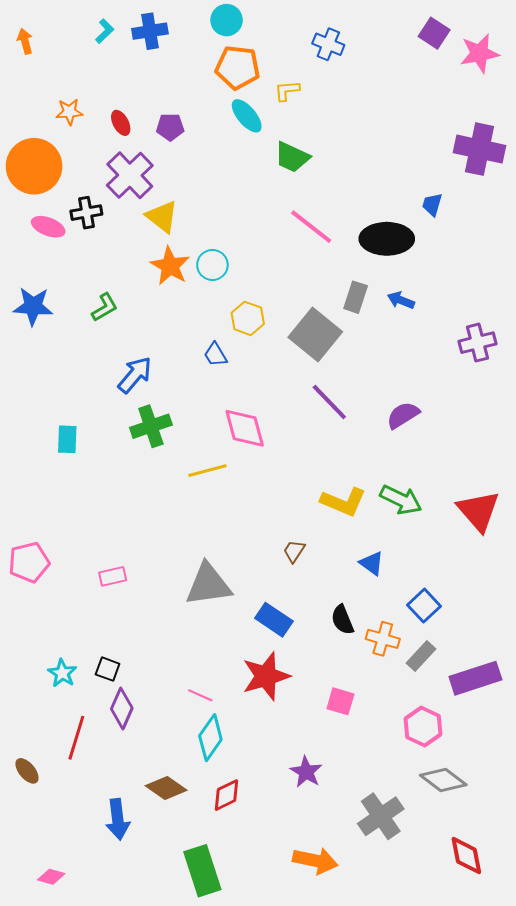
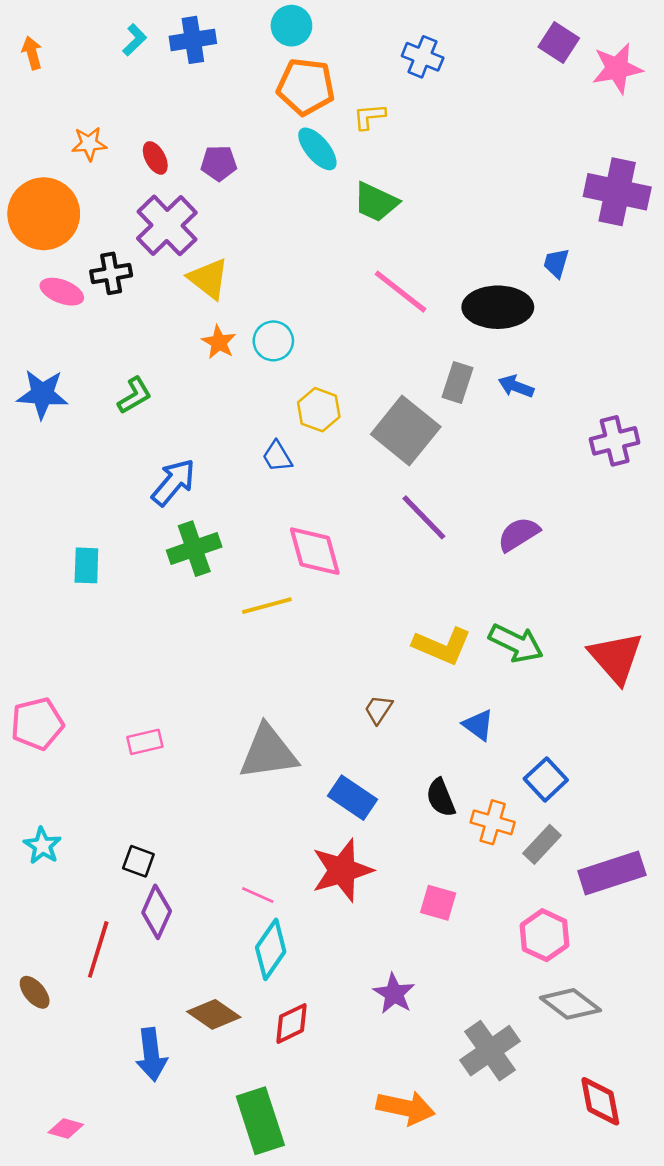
orange star: (170, 266) -> (219, 342), size x0.7
cyan star: (62, 673) -> (42, 846), moved

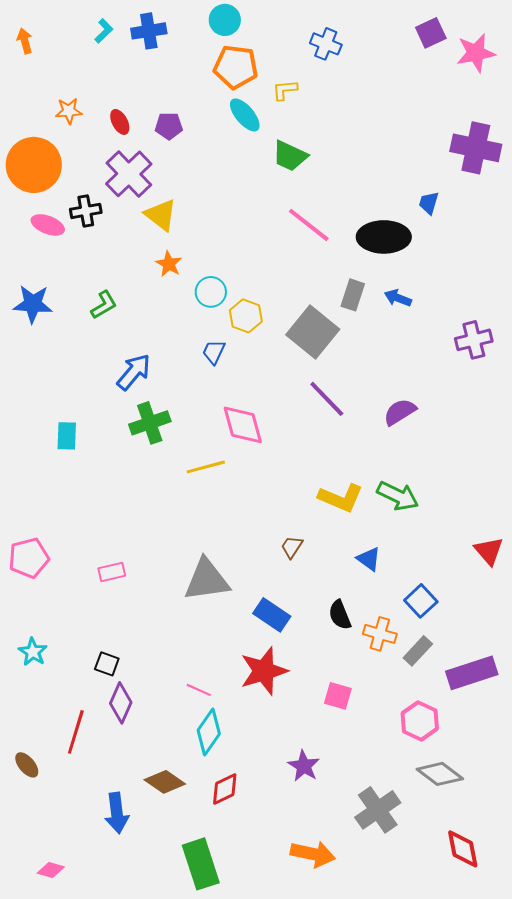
purple square: (559, 43) -> (431, 33), turned 32
cyan circle: (273, 341) -> (211, 292), moved
blue trapezoid: (277, 456) -> (214, 352), turned 56
red triangle: (616, 658) -> (489, 551), moved, size x0.7

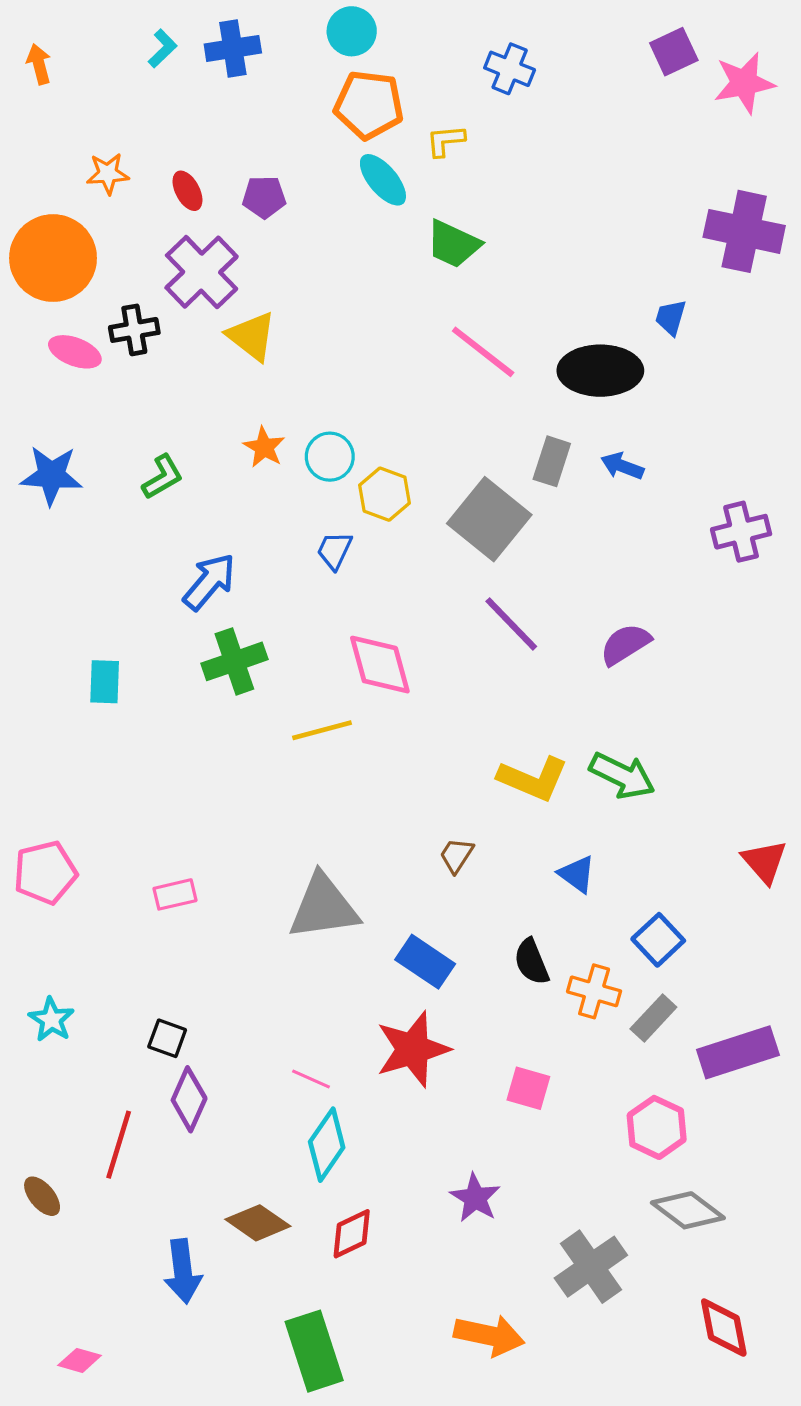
orange star: (169, 264) -> (264, 447), moved

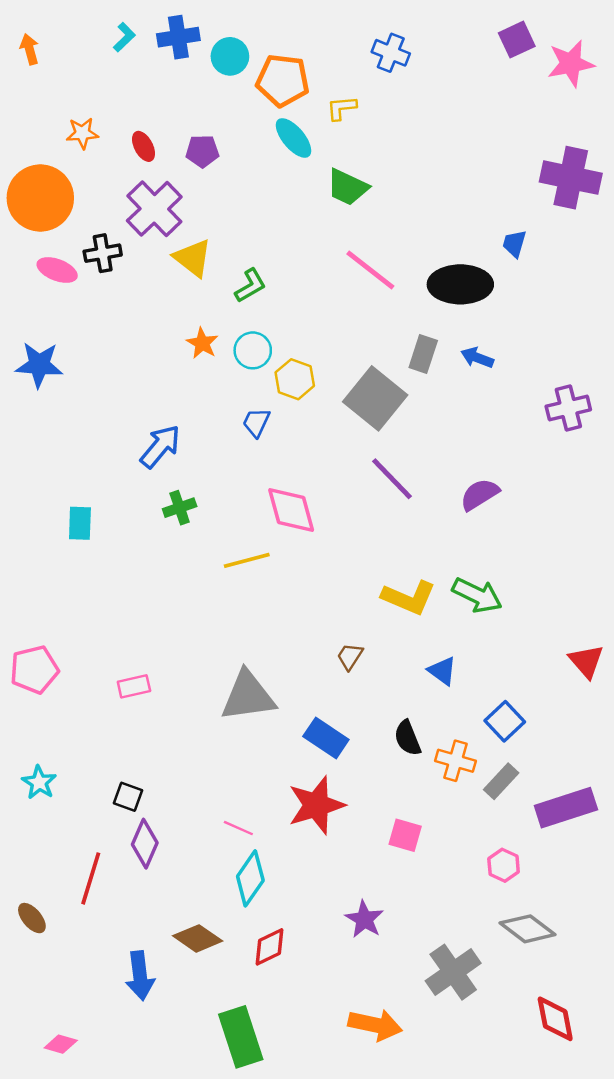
cyan circle: (352, 31) -> (230, 56), moved
green L-shape: (162, 477) -> (250, 286), moved
green cross: (234, 661) -> (180, 508), size x0.7
pink hexagon: (657, 1127) -> (504, 865), size x0.7

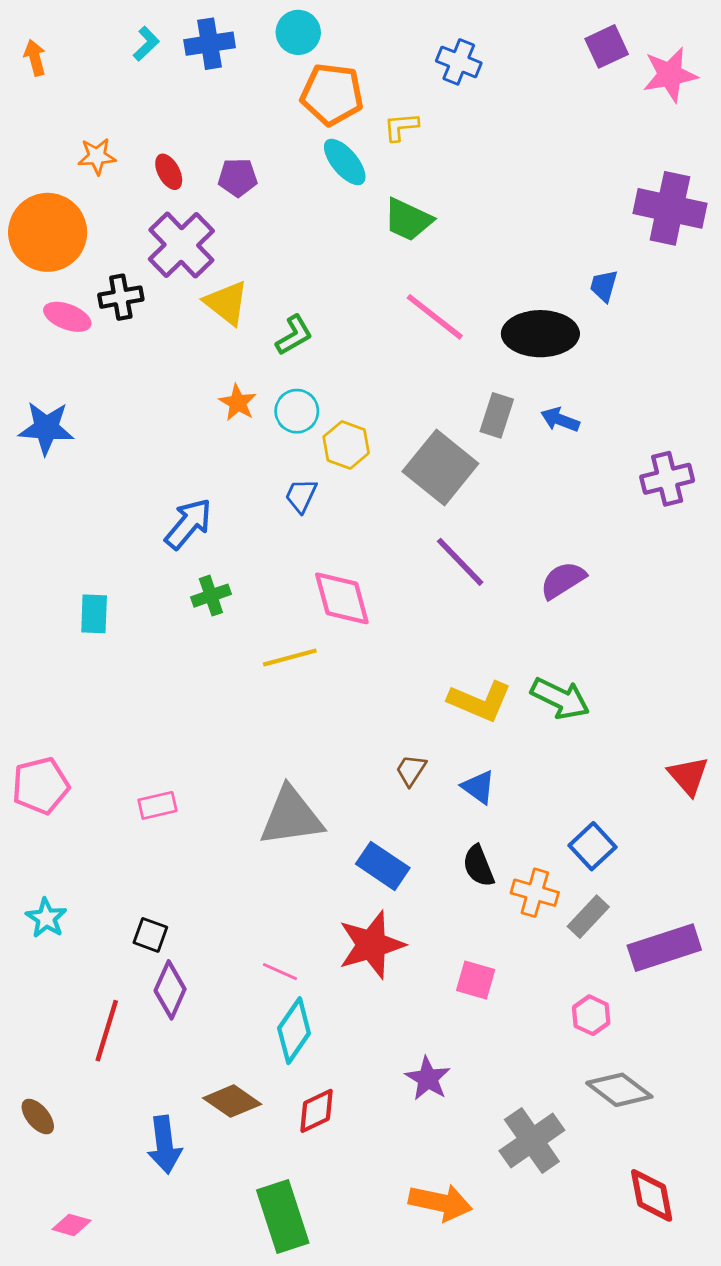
cyan circle: (230, 56) -> (298, 32), moved
blue triangle: (442, 671) -> (478, 787), moved
brown ellipse: (32, 918) -> (38, 1117), moved

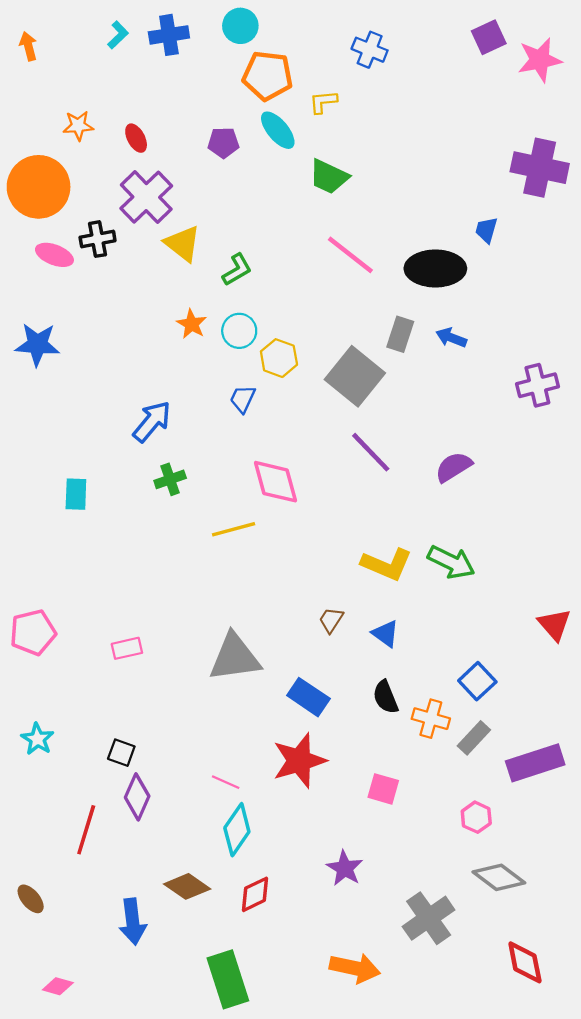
purple pentagon: (238, 177) -> (223, 143), moved

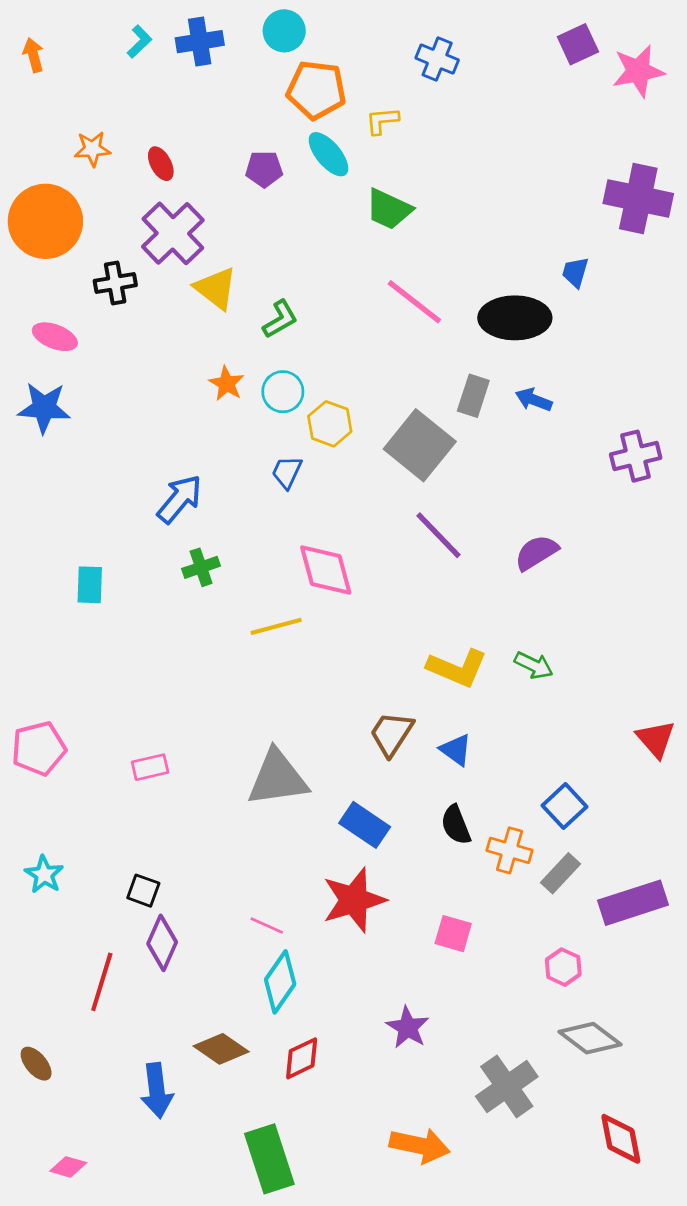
pink ellipse: (54, 255) -> (55, 337), moved
green arrow: (451, 562) -> (534, 665), size x0.7
brown trapezoid: (331, 620) -> (391, 734), size x1.5

